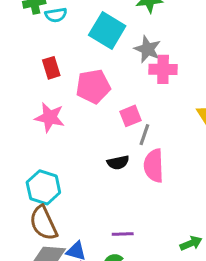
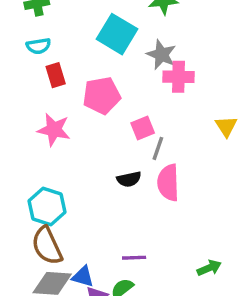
cyan semicircle: (56, 15) -> (38, 46), moved

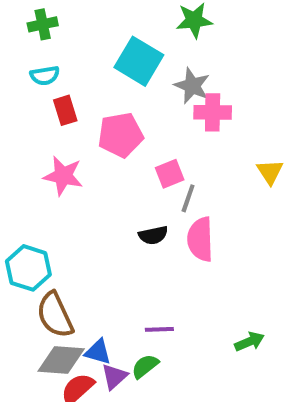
cyan hexagon: (47, 206) -> (28, 268), moved

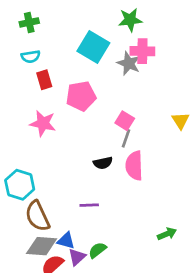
pink cross: (213, 112) -> (142, 51), moved
pink square: (170, 174) -> (125, 121), moved, turned -36
purple line: (159, 329) -> (89, 205), moved

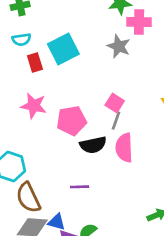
cyan square: (93, 47) -> (63, 49), moved, turned 32
pink cross: (142, 51) -> (139, 22), moved
pink pentagon: (81, 96) -> (71, 121), moved
black semicircle: (103, 163) -> (93, 145), size x1.4

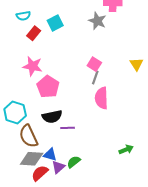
cyan square: (63, 49) -> (55, 23), size x0.7
red rectangle: (35, 63) -> (34, 33), turned 56
pink pentagon: (71, 121) -> (48, 87), moved, turned -30
black semicircle: (93, 145) -> (52, 117), moved

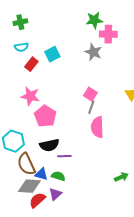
blue triangle: (50, 155) -> (41, 174), moved
green semicircle: (74, 162) -> (58, 176), moved, turned 56

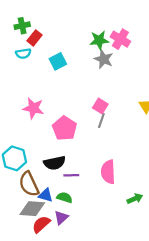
green star: (94, 20) -> (99, 40), moved
pink cross: (108, 34) -> (120, 39), turned 30
red rectangle: (31, 64) -> (34, 38), moved
pink pentagon: (45, 116) -> (65, 128), moved
pink semicircle: (97, 127) -> (108, 172), moved

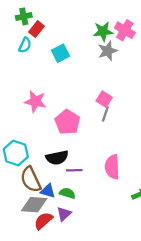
cyan semicircle: (23, 54) -> (25, 45), turned -56
gray star: (104, 59) -> (108, 51), turned 30

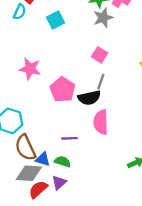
pink square: (104, 99) -> (100, 55), moved
black semicircle: (57, 158) -> (89, 98), moved
pink semicircle: (112, 167) -> (101, 122), moved

